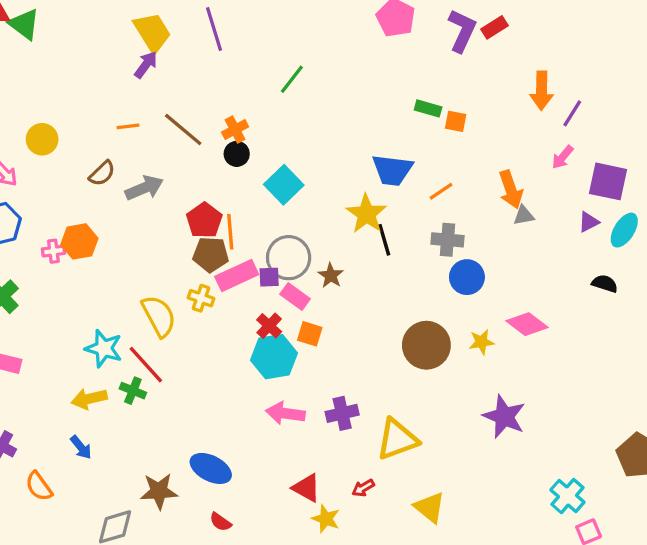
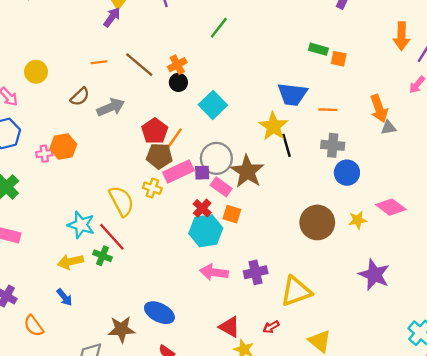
orange line: (441, 191) -> (328, 110), turned 36
orange line: (230, 232) -> (174, 139), turned 40
brown star: (331, 275) -> (247, 171), size x1.8

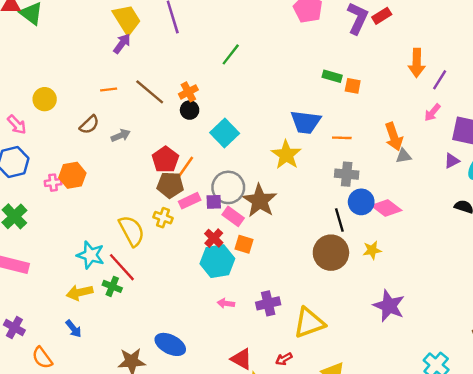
gray arrow: (111, 107) -> (121, 135), size x0.7
black line: (286, 145) -> (339, 220), moved
pink rectangle: (178, 171) -> (190, 201), size x0.7
pink diamond: (391, 207) -> (387, 208), moved
pink arrow: (214, 272) -> (226, 303), size x0.6

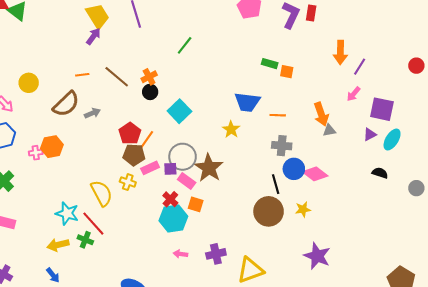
red rectangle: (382, 16) -> (311, 13), turned -49
brown semicircle: (89, 125) -> (66, 104), size x1.6
yellow star: (286, 155) -> (231, 129), size x0.7

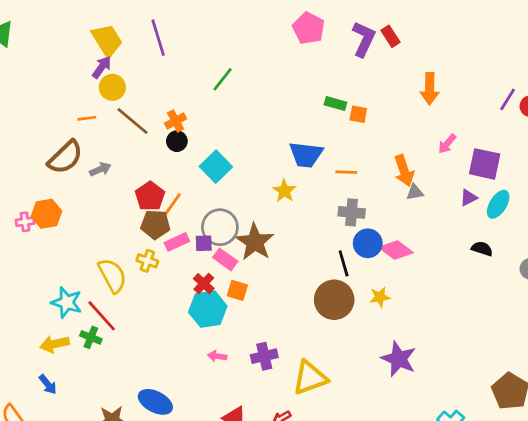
red rectangle: (311, 13) -> (391, 36), turned -42
purple line: (360, 67) -> (508, 99), moved
yellow circle: (29, 83) -> (112, 87), moved

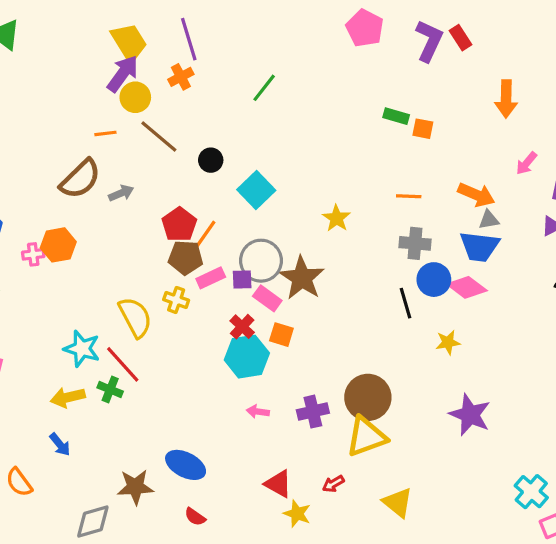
purple arrow: (102, 67) -> (123, 74), size x1.4
orange cross: (176, 121) -> (181, 77), moved
blue trapezoid: (306, 155) -> (479, 247), moved
orange arrow: (404, 171) -> (476, 195), turned -48
brown circle: (334, 300) -> (368, 397), moved

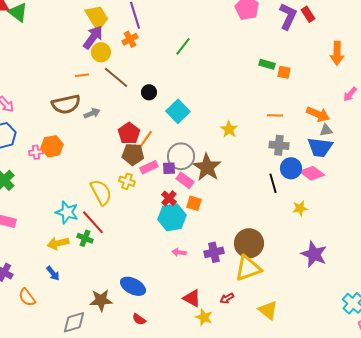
brown semicircle: (80, 179) -> (66, 104), turned 32

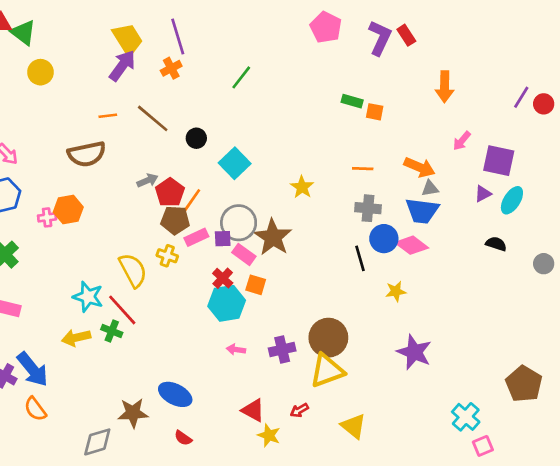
yellow circle: (101, 52) -> (40, 72), moved
gray arrow: (92, 113) -> (147, 180), moved
blue arrow: (53, 273) -> (33, 369), moved, size x1.8

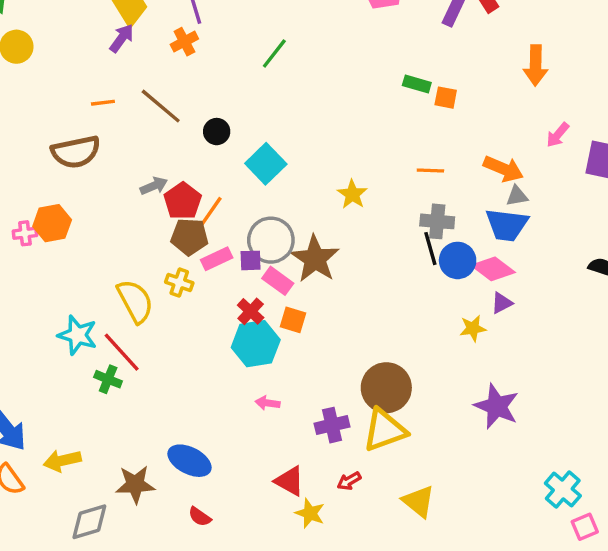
purple arrow: (122, 66) -> (122, 38), size x0.7
purple triangle: (483, 194) -> (502, 303), moved
black line: (360, 258) -> (430, 249), moved
yellow arrow: (76, 338) -> (62, 461), moved
purple cross: (282, 350) -> (332, 425), moved

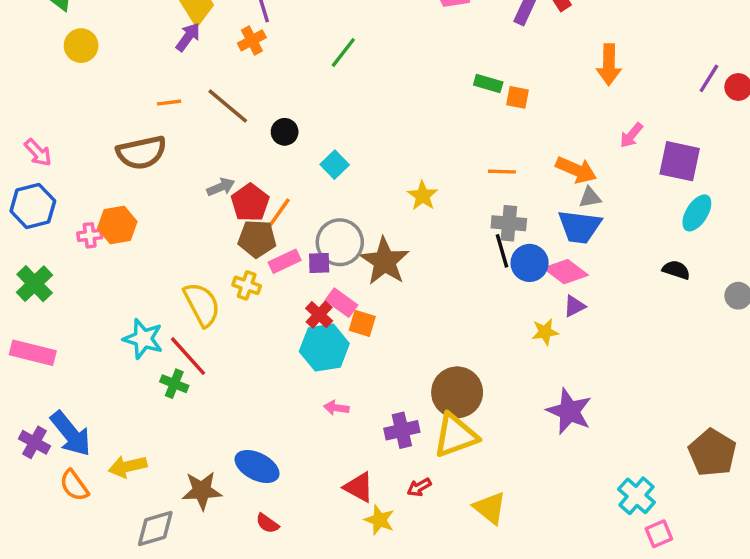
cyan square: (266, 164) -> (335, 165), size x0.7
pink rectangle: (278, 281) -> (342, 303), moved

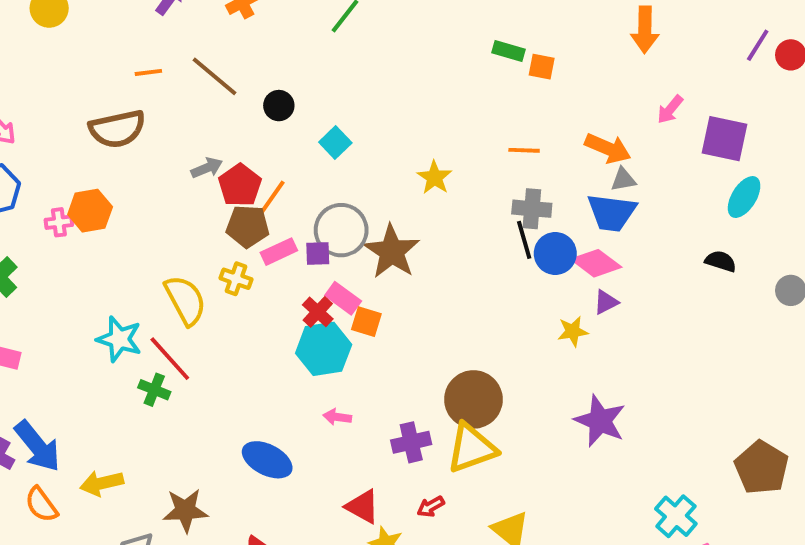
blue ellipse: (257, 466) -> (267, 460), moved

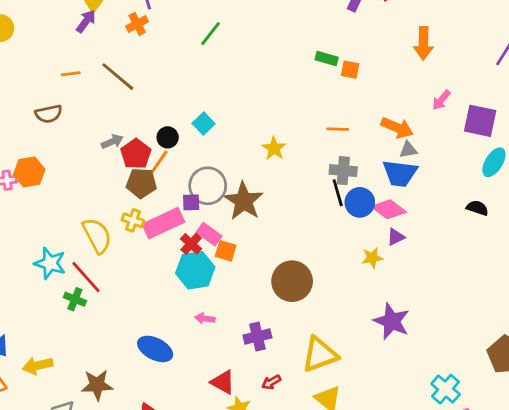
black circle: (279, 106) -> (168, 137), moved
brown semicircle: (117, 129) -> (49, 114), size x0.7
pink rectangle: (279, 252) -> (163, 223), moved, size x1.6
brown circle: (473, 399) -> (292, 281), moved
yellow triangle: (472, 448) -> (320, 354), moved

